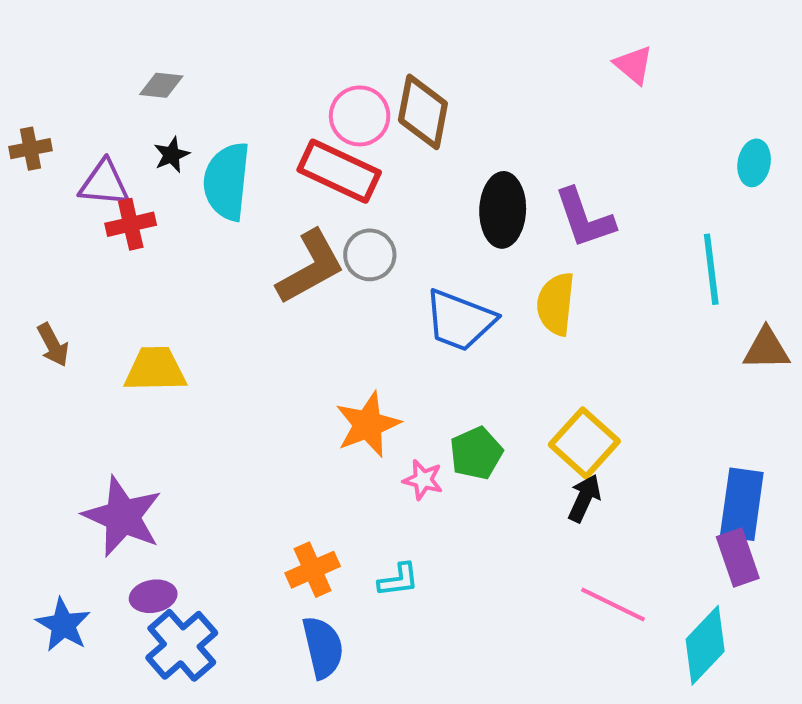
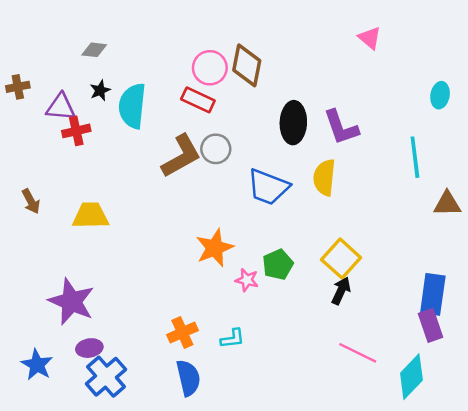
red rectangle: (339, 171) -> (198, 100), size x0.7

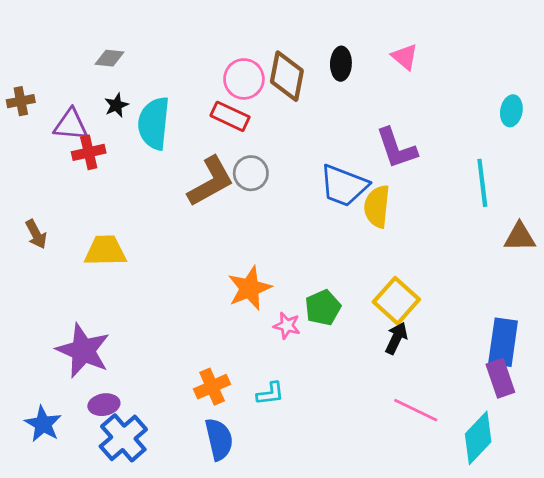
pink triangle: (370, 38) -> (405, 57), moved
black ellipse: (293, 123) -> (341, 64), moved, size x0.7
blue trapezoid: (268, 187) -> (344, 186), moved

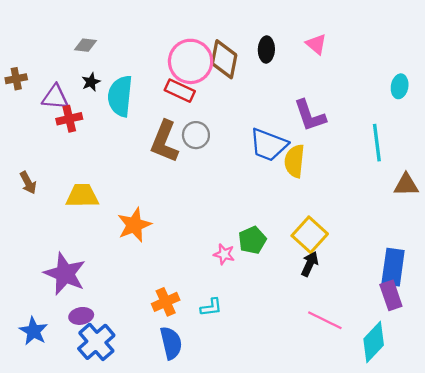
pink circle: (244, 79) -> (191, 61), size x1.4
brown L-shape: (211, 181) -> (165, 142), turned 141
orange star: (249, 288) -> (134, 225), moved

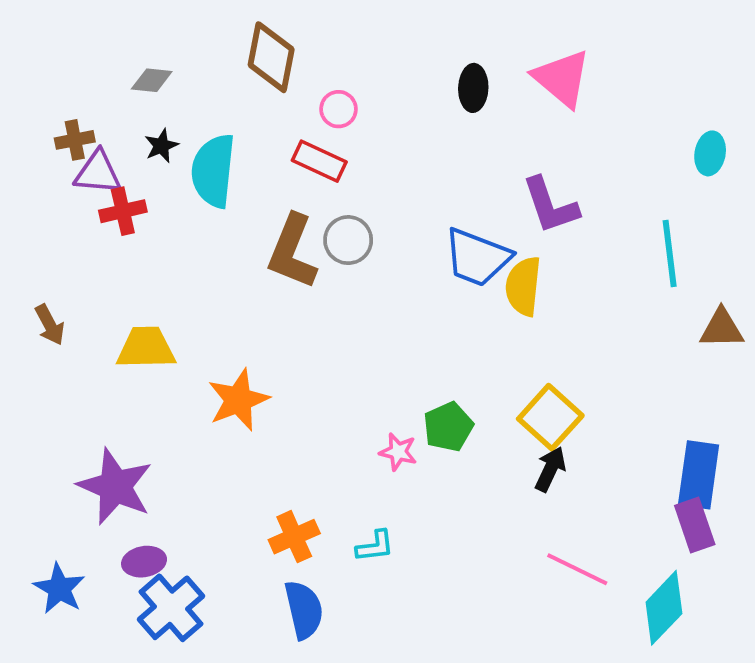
pink triangle: (316, 44) -> (562, 78), size x1.6
brown diamond: (224, 59) -> (271, 57), moved
pink circle: (191, 61) -> (338, 109), size x0.5
brown cross: (16, 79) -> (75, 140), moved

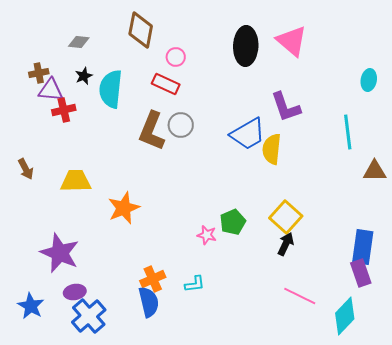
black ellipse: (473, 88) -> (246, 46), size x1.6
blue trapezoid: (477, 257) -> (248, 134), turned -51
blue semicircle: (304, 610) -> (149, 302), moved

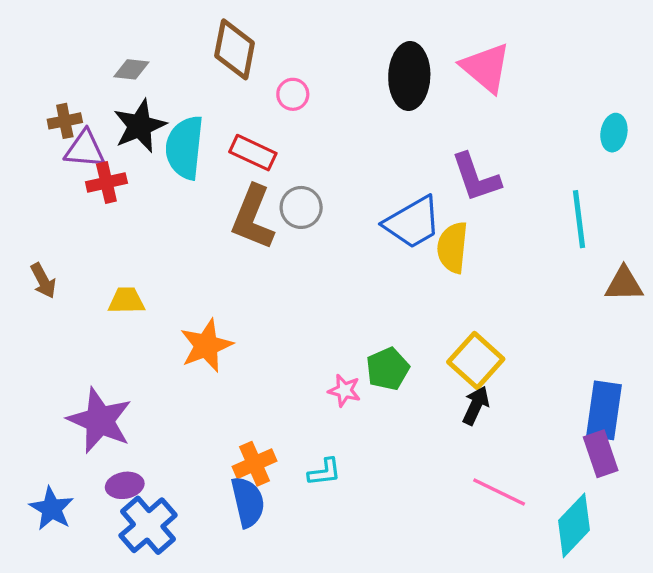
black star: (84, 76) -> (140, 126), size x1.8
red rectangle: (166, 84) -> (253, 153), moved
yellow trapezoid: (76, 181) -> (126, 301), size x0.7

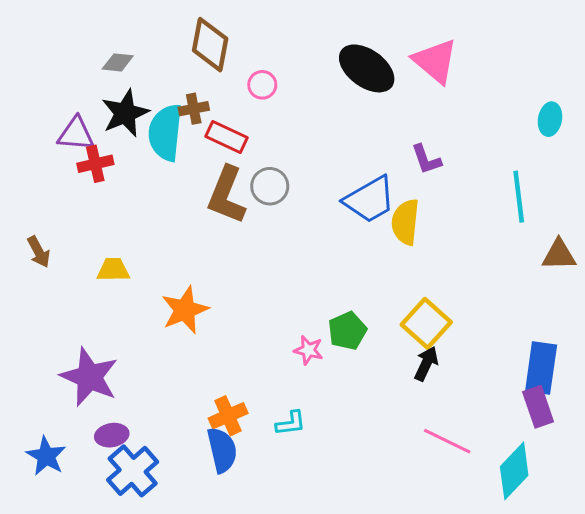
black ellipse: (409, 76) -> (367, 68), turned -56
brown cross: (65, 121) -> (194, 109), moved
purple L-shape: (476, 178) -> (426, 159), size x0.7

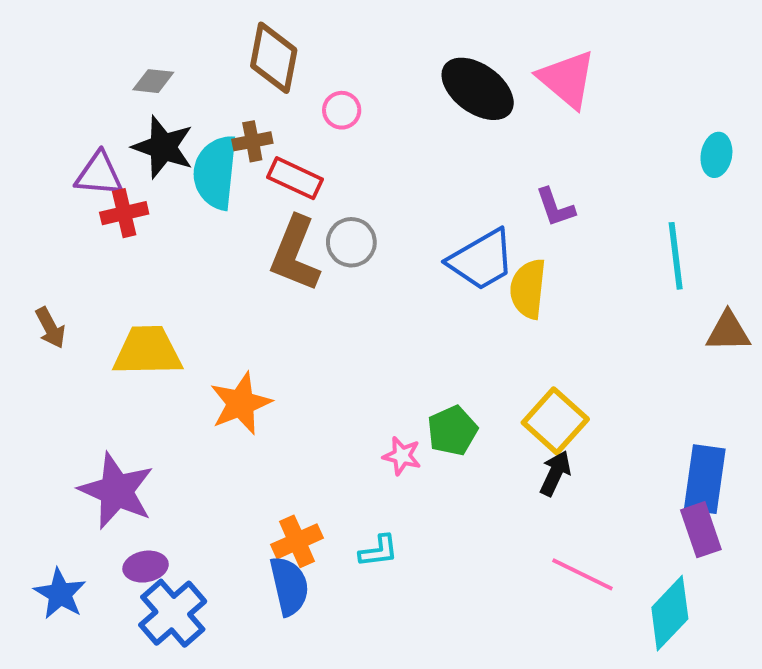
black star: (125, 113) -> (163, 147), turned -30
yellow trapezoid: (113, 270) -> (147, 351), size x1.6

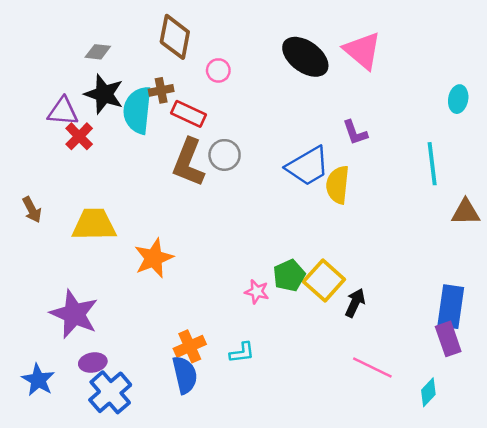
red cross: (124, 213) -> (79, 136), turned -32
yellow square: (555, 421) -> (324, 280), moved
cyan diamond: (670, 613) -> (428, 392), size x0.6

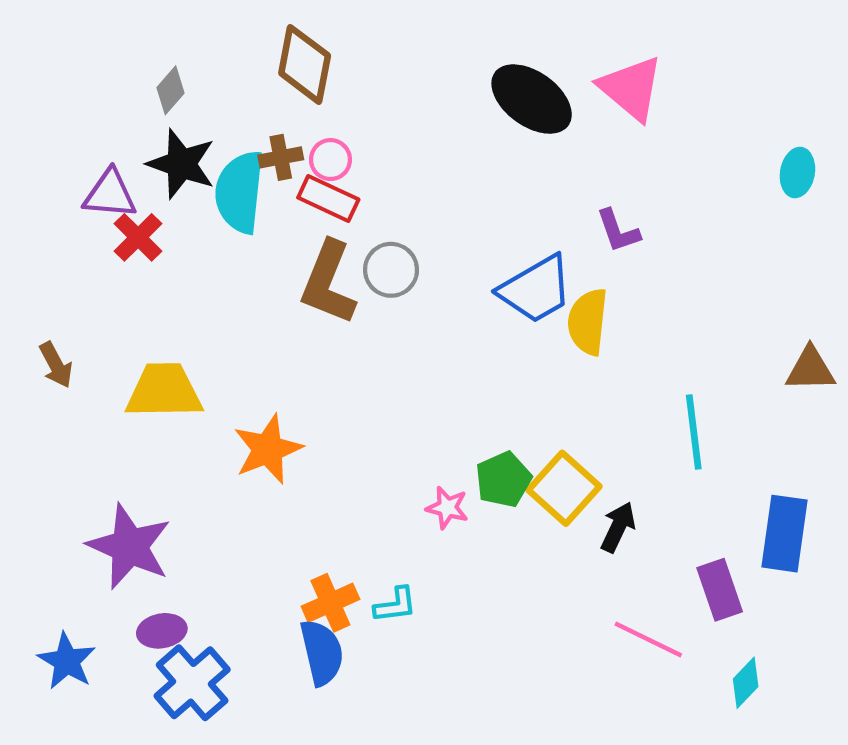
gray diamond: (98, 52) -> (170, 90), turned -55
pink circle: (218, 70) -> (330, 160), moved
cyan line: (432, 164) -> (694, 432), moved
purple rectangle: (448, 339) -> (720, 590), moved
cyan L-shape: (242, 353) -> (395, 605), moved

